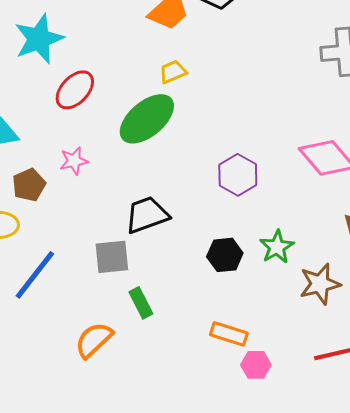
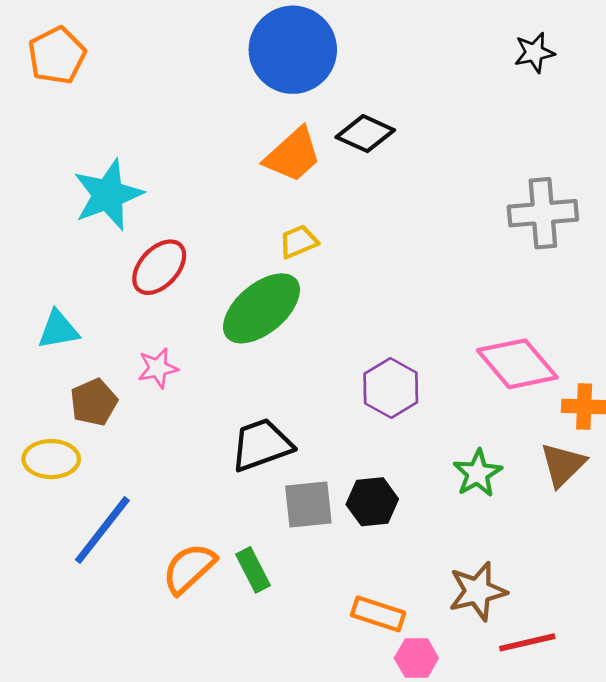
green star: (277, 247) -> (478, 473), moved
gray square: (112, 257) -> (308, 505), moved
brown star: (320, 284) -> (478, 591), moved
orange semicircle: (94, 340) -> (189, 568), moved

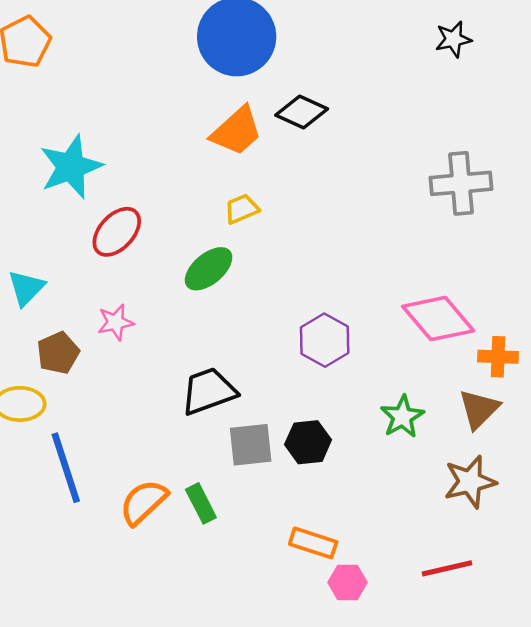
green ellipse: (262, 308) -> (209, 269), size x0.7
cyan triangle: (58, 330) -> (26, 288), turned -36
blue line: (102, 530) -> (66, 468), turned -56
brown star: (478, 591) -> (470, 482), moved

